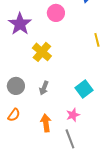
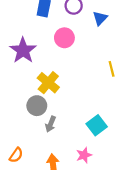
gray circle: (16, 86) -> (37, 106), moved

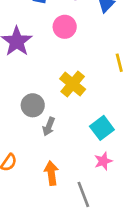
yellow cross: (48, 83) -> (73, 84), moved
pink star: (84, 155) -> (103, 161), moved

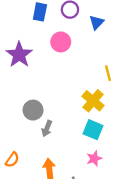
yellow cross: (73, 84) -> (93, 101), moved
cyan square: (102, 128) -> (93, 130), turned -30

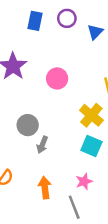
pink circle: (61, 42) -> (57, 78), moved
pink star: (94, 159) -> (84, 181), moved

